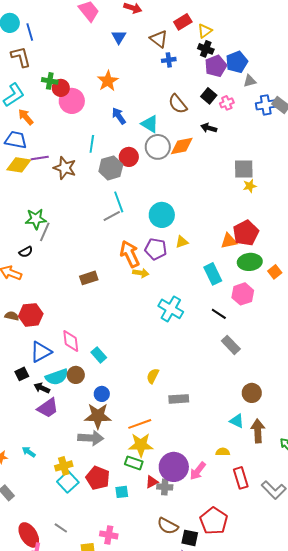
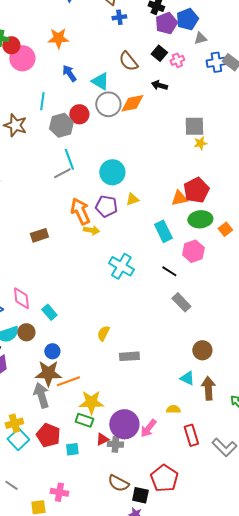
orange star: (108, 81) -> (58, 38), turned 30
orange line: (140, 424) -> (68, 381), moved
gray arrow: (91, 438) -> (41, 395), turned -110

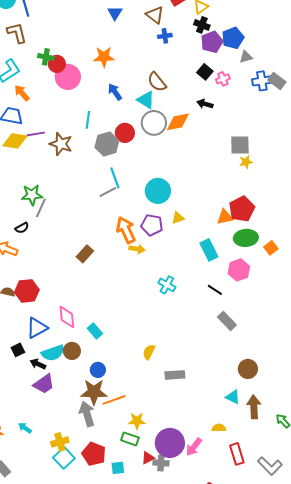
brown semicircle: (128, 61) -> (157, 82), moved
brown rectangle: (39, 235) -> (85, 254), turned -30
cyan cross: (121, 266) -> (167, 285), size x0.7
yellow star: (91, 402) -> (137, 421), size x0.7

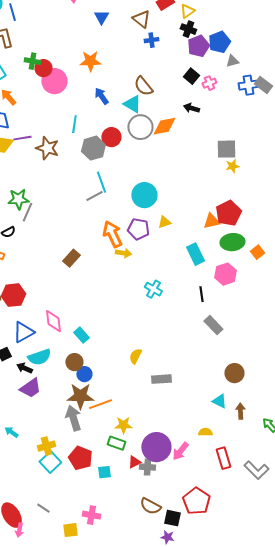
black line: (215, 290) -> (201, 294), turned 49
brown circle: (72, 351) -> (74, 362), moved
brown arrow: (254, 407) -> (240, 411), size x0.7

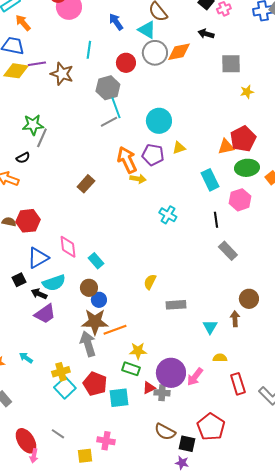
gray hexagon: (93, 148) -> (108, 88), moved
gray square: (226, 149) -> (231, 64), moved
cyan triangle: (219, 401) -> (210, 327), moved, turned 35
brown arrow: (240, 411) -> (235, 319), moved
cyan square: (104, 472) -> (119, 398), size x1.5

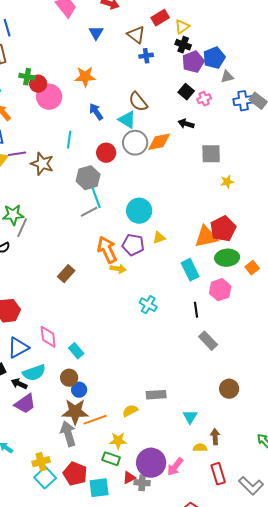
orange triangle: (226, 147) -> (206, 237), size x1.4
yellow semicircle: (150, 282) -> (130, 411), moved, turned 35
brown arrow: (235, 319) -> (215, 437), moved

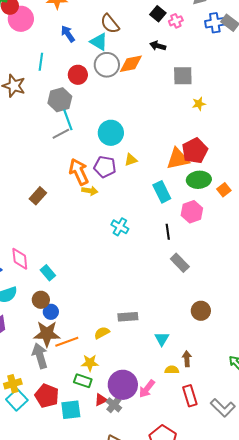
gray cross: (142, 483) -> (114, 405), turned 35

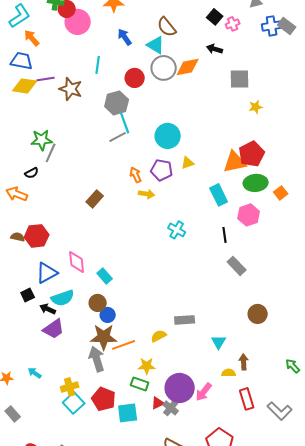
orange arrow: (79, 172) -> (136, 175), size x0.6

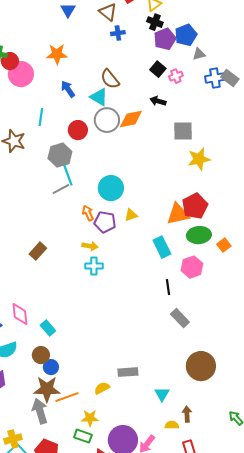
yellow star: (256, 107) -> (199, 159), size x1.6
orange arrow: (136, 175) -> (88, 213), moved
cyan cross: (177, 230) -> (94, 266), moved, turned -30
brown circle: (258, 314) -> (201, 366), size x1.5

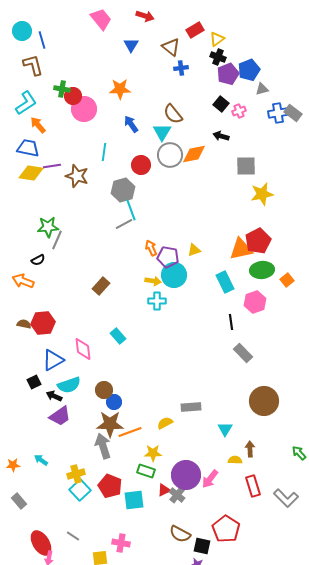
cyan triangle: (99, 97) -> (162, 132), turned 30
cyan circle: (111, 188) -> (174, 275), moved
cyan rectangle: (48, 328) -> (118, 336), moved

